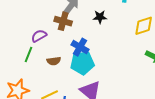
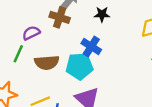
blue cross: (80, 47) -> (91, 47), moved
brown semicircle: (54, 61) -> (47, 62), size x1.5

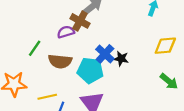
black star: (102, 14) -> (121, 59), moved
purple semicircle: (31, 33) -> (66, 32), moved

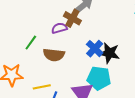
black star: (121, 59) -> (109, 53), size x1.5
cyan pentagon: (90, 70) -> (99, 78), moved

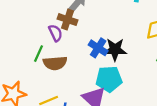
purple semicircle: (59, 28) -> (55, 33), turned 91
green line: (31, 43) -> (39, 54), moved

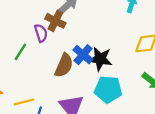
brown semicircle: (55, 63) -> (64, 65), moved, turned -70
cyan pentagon: (109, 79) -> (108, 89), moved

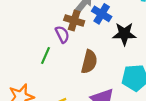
blue cross: (83, 55) -> (102, 14), moved
black star: (100, 59) -> (124, 34), moved

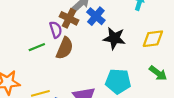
green line: (46, 56) -> (37, 47), turned 35
brown semicircle: (89, 62) -> (65, 48), moved

